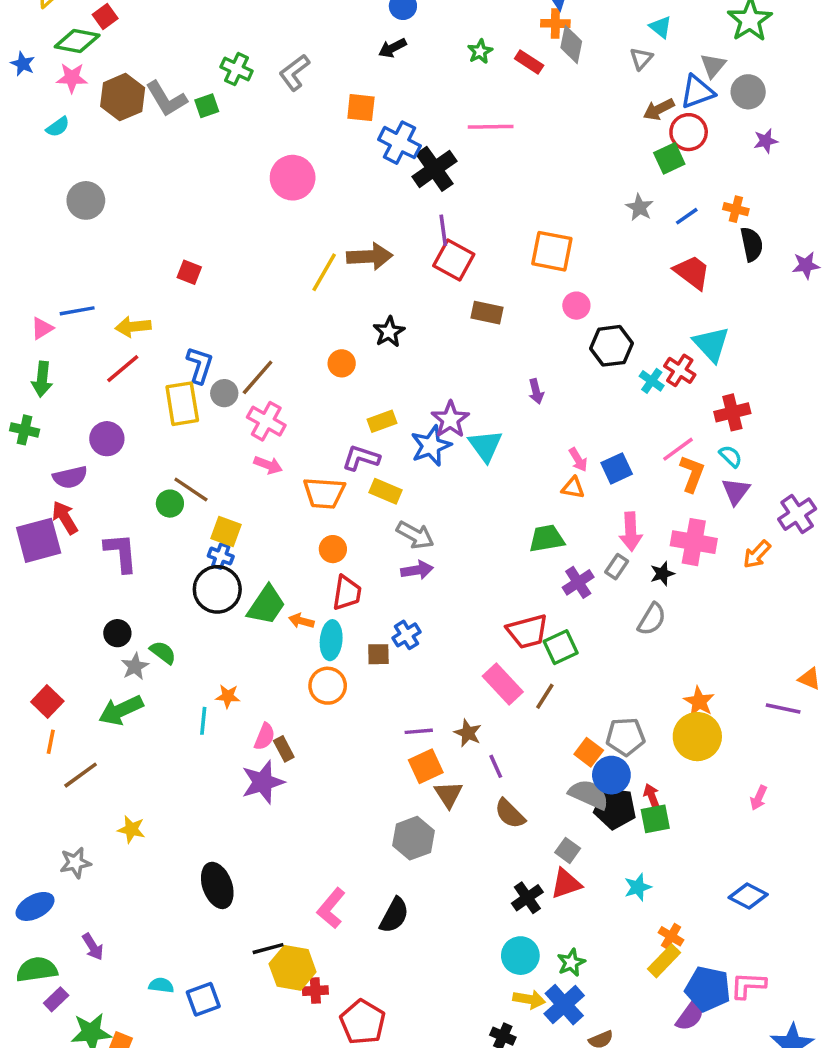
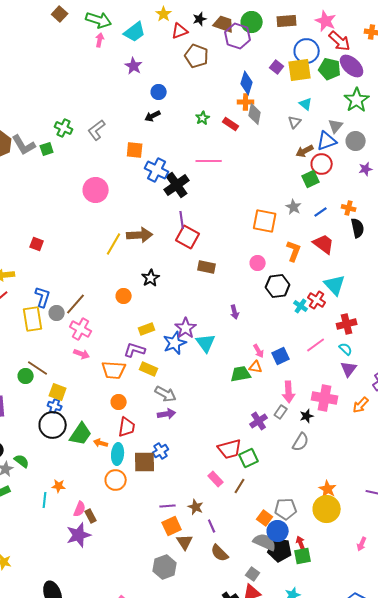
orange square: (552, 251) -> (265, 221), moved
orange L-shape: (692, 474) -> (294, 251), moved
green trapezoid: (547, 539) -> (241, 374), moved
brown square: (378, 654) -> (145, 462), size x1.6
pink rectangle: (503, 684) -> (216, 479), size x0.7

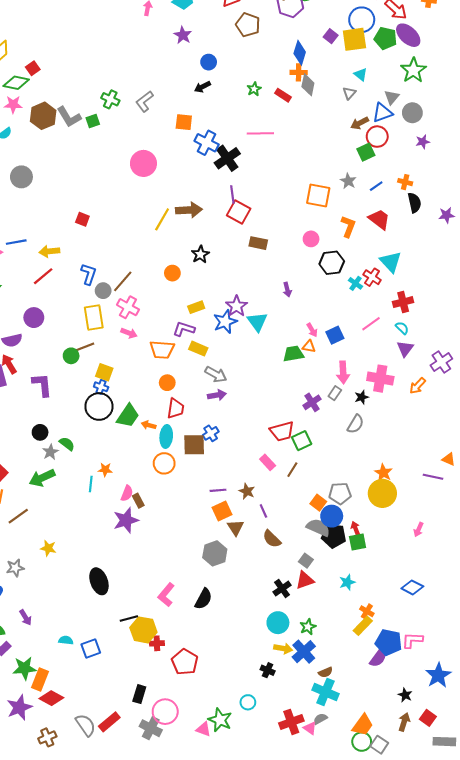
yellow rectangle: (33, 319) -> (94, 318), moved
brown line: (38, 368) -> (83, 348), turned -55

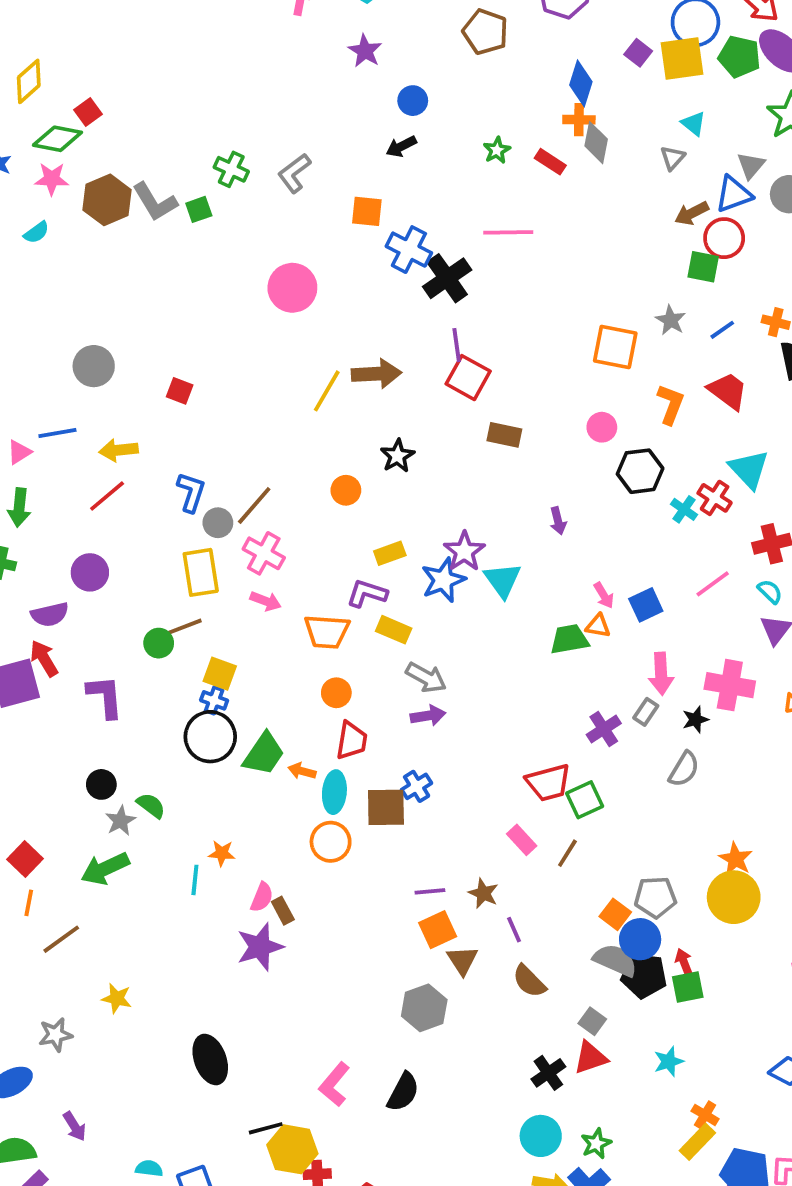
green square: (366, 152) -> (703, 267), turned 36
gray circle: (21, 177) -> (94, 366), moved

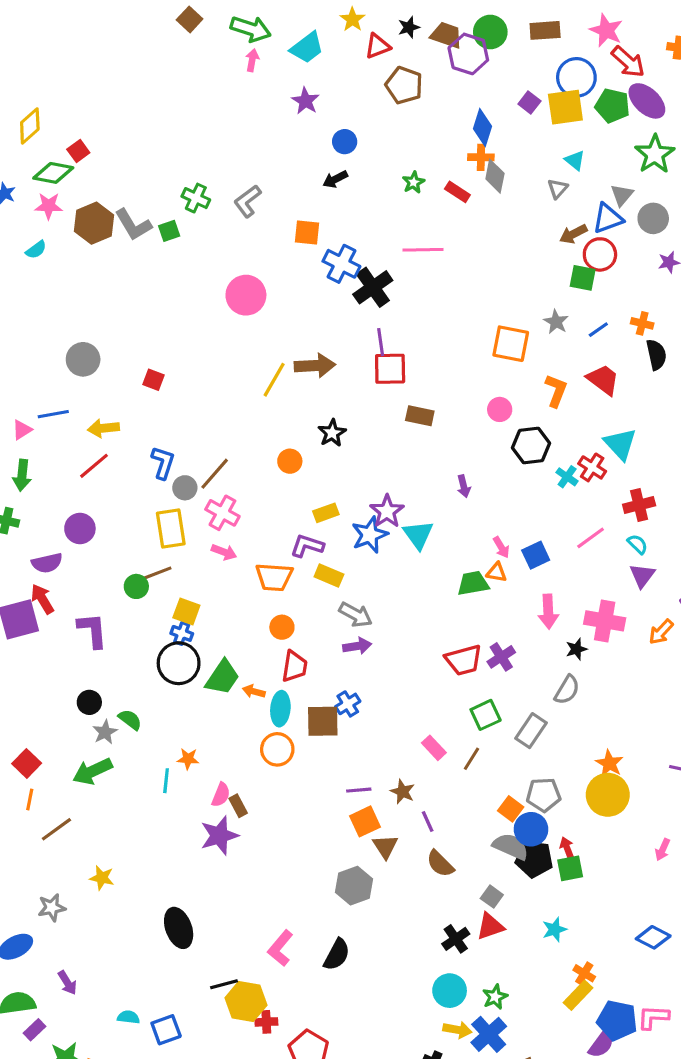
red square: (468, 378) -> (390, 369), turned -30
gray rectangle: (646, 712) -> (531, 731), moved, size x1.5
red trapezoid: (548, 783) -> (464, 660), moved

